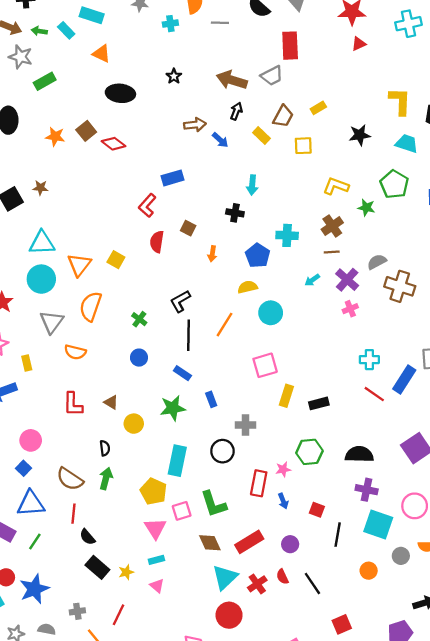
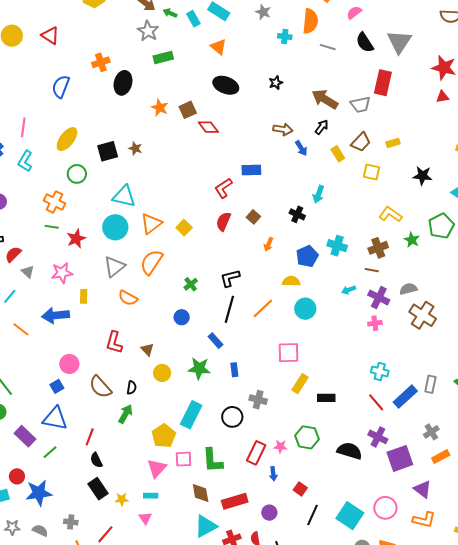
purple cross: (347, 280) -> (379, 297), turned -30
brown semicircle: (70, 479) -> (100, 387), moved
purple cross: (367, 490) -> (378, 437), moved

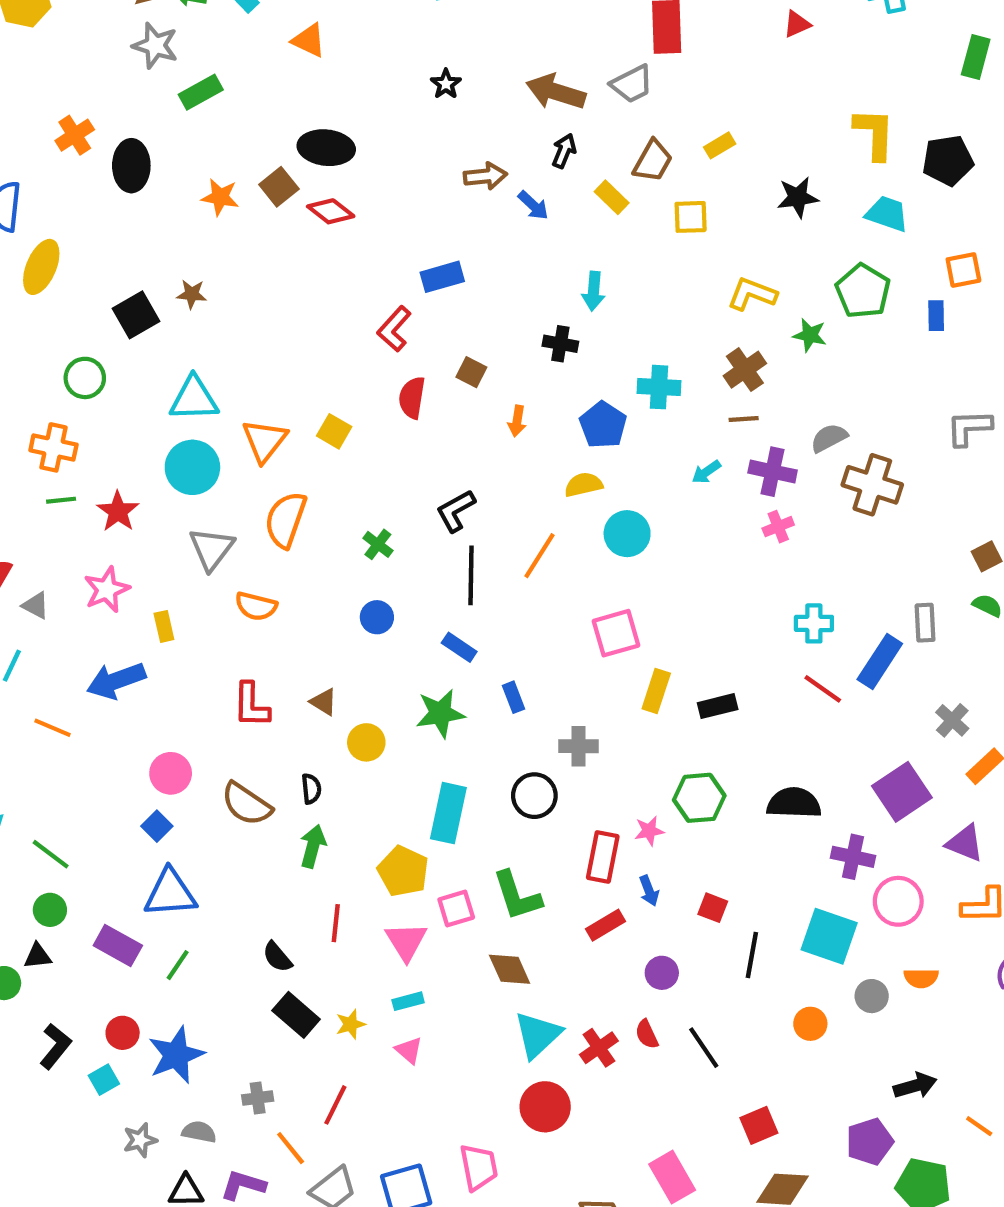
black ellipse: (226, 85) -> (326, 148), moved
yellow ellipse: (67, 139) -> (41, 267), moved
red line: (90, 437) -> (336, 923), moved
purple cross: (378, 437) -> (853, 857), moved
red rectangle: (235, 501) -> (606, 925), moved, size x0.7

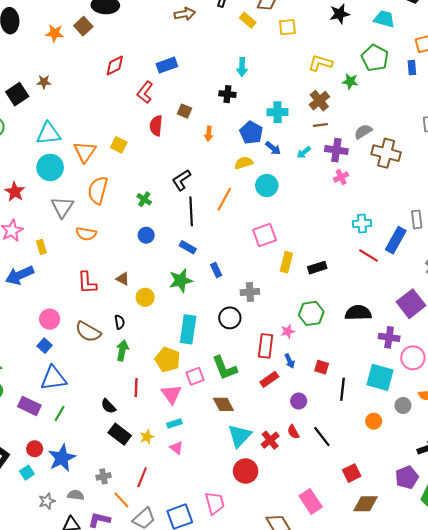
blue arrow: (533, 205) -> (273, 148), moved
red diamond: (331, 211) -> (115, 66), moved, turned -60

